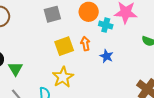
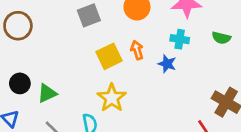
cyan cross: (106, 25) -> (180, 39), moved
green triangle: (15, 69) -> (47, 93), turned 42

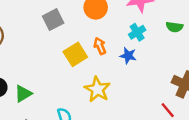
cyan cross: (180, 39) -> (137, 32), turned -35
yellow star: (112, 98) -> (97, 89), moved

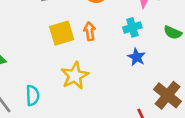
blue star: (128, 56) -> (137, 57), moved

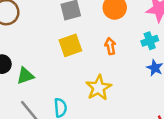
yellow square: (62, 33) -> (70, 45), moved

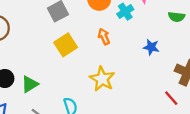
cyan cross: (150, 41) -> (125, 12), moved

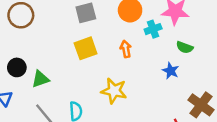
green semicircle: (176, 17) -> (185, 47), moved
yellow star: (102, 79) -> (114, 91), turned -30

